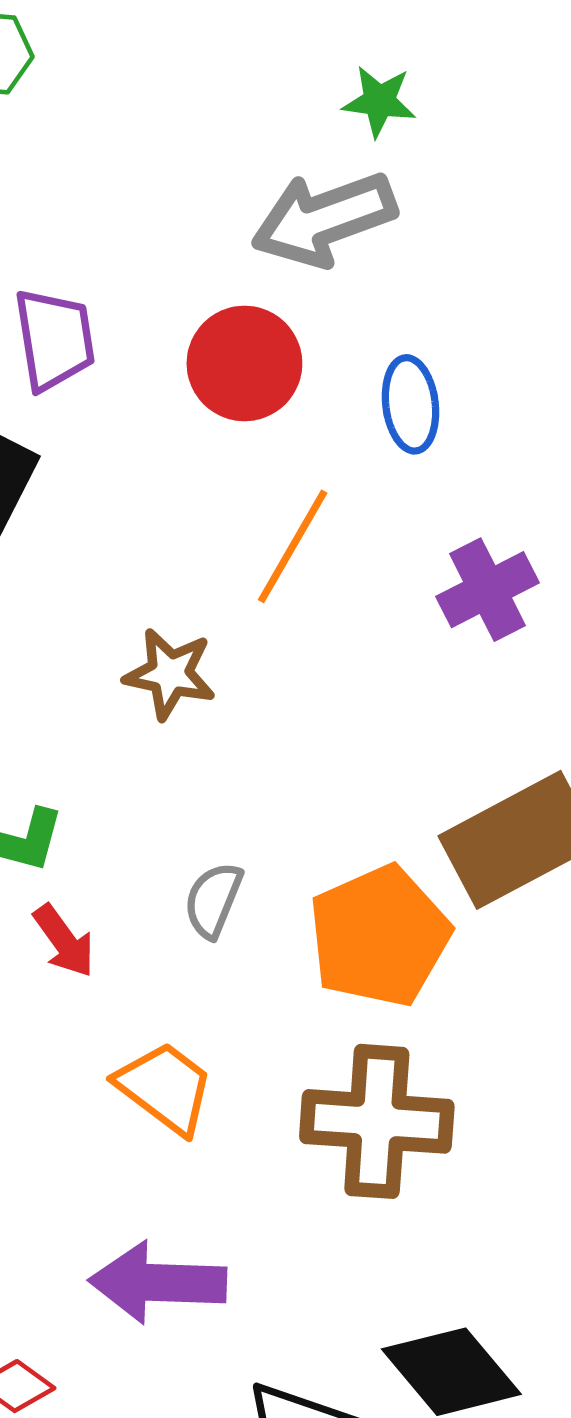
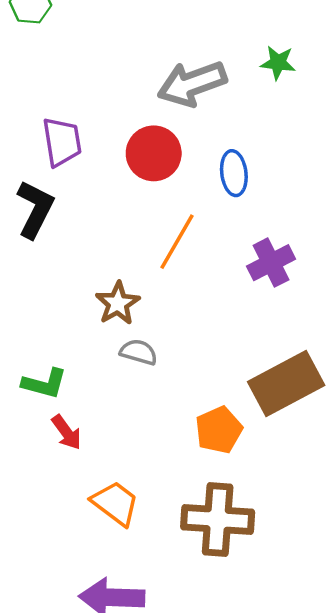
green star: (379, 101) -> (278, 63), moved
brown star: (170, 674) -> (118, 303), turned 30
gray semicircle: (213, 900) -> (139, 352), moved, turned 84
orange pentagon: (379, 936) -> (219, 430), size x0.7

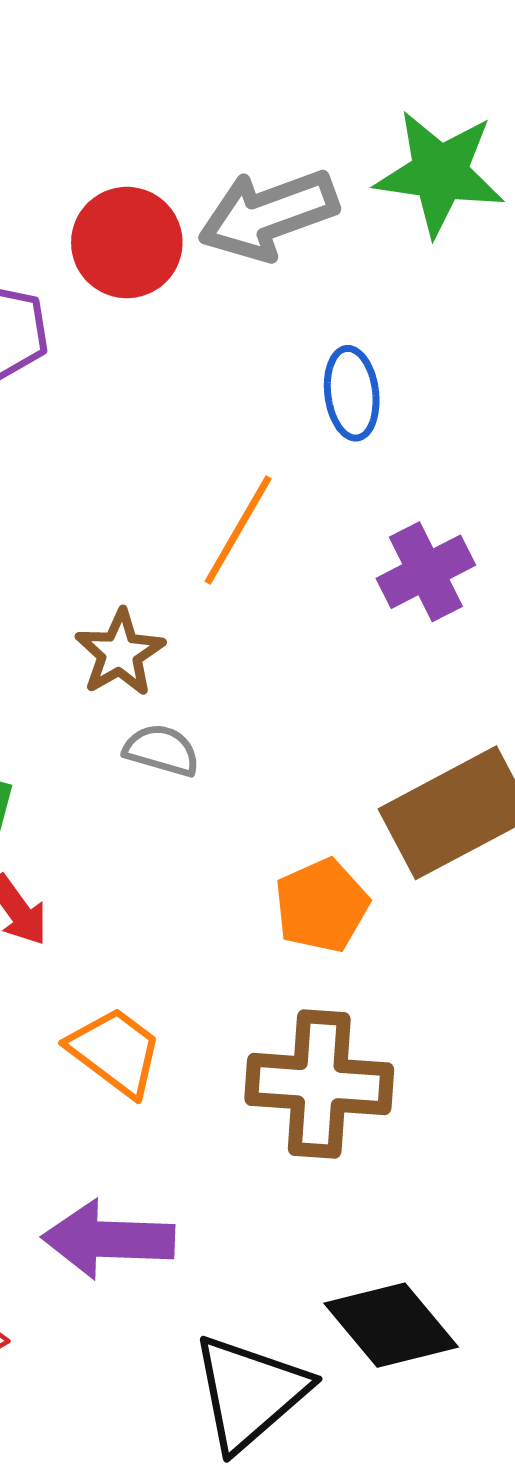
green star: (278, 63) -> (440, 173), size x1.8
red circle: (154, 153) -> (127, 243), moved

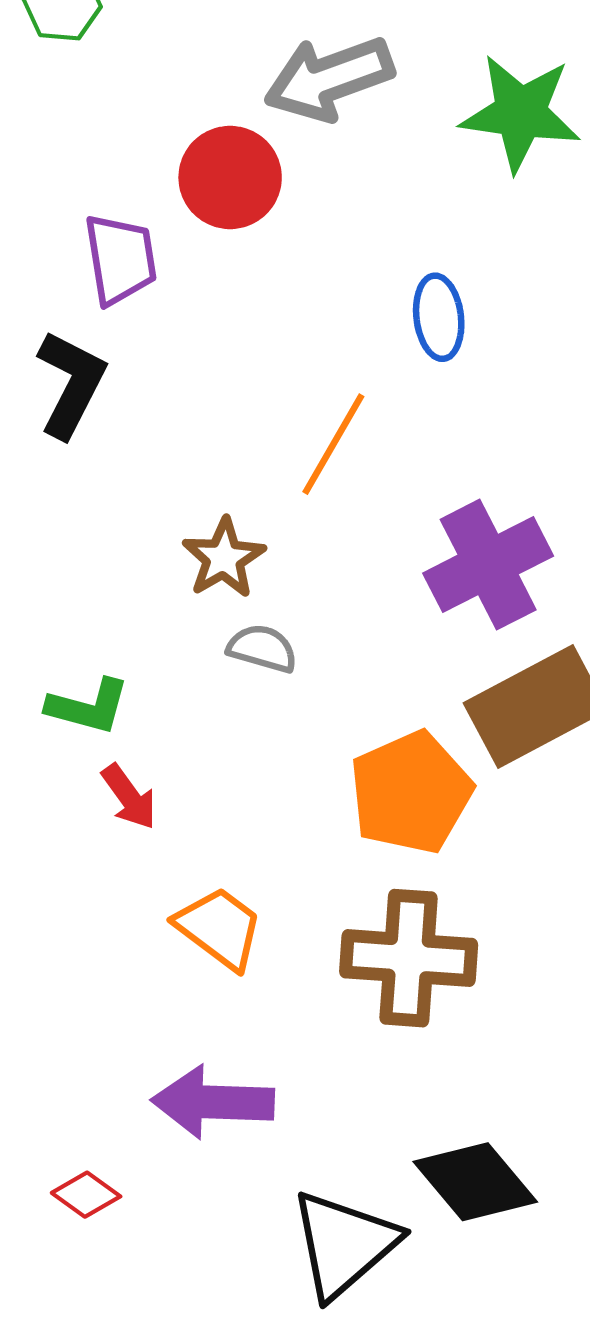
gray arrow: (268, 215) -> (329, 79), moved
purple cross: (426, 572) -> (488, 565), moved, size x1.4
orange pentagon: (322, 906) -> (411, 792), size x1.4

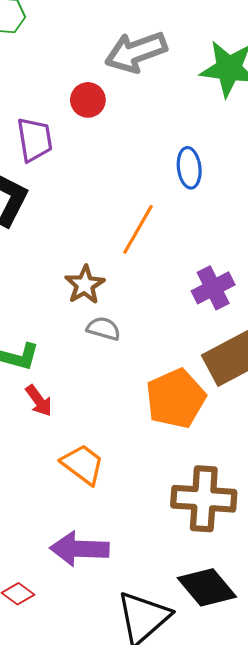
red circle: (230, 177) -> (88, 100), size x0.7
purple cross: (488, 565) -> (213, 288), size x0.7
brown cross: (409, 958) -> (204, 499), moved

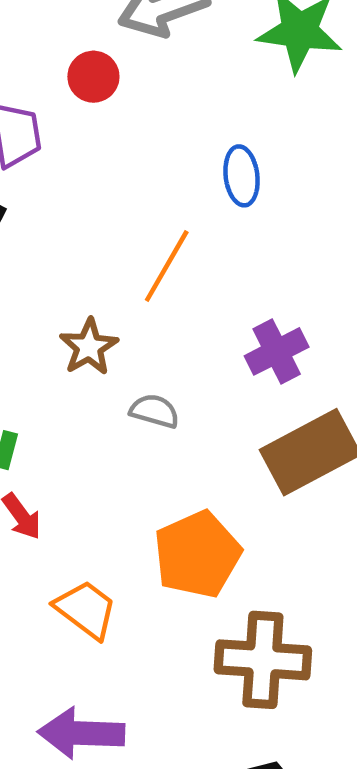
gray semicircle: (104, 329) -> (155, 411), moved
orange pentagon: (176, 399) -> (197, 555), moved

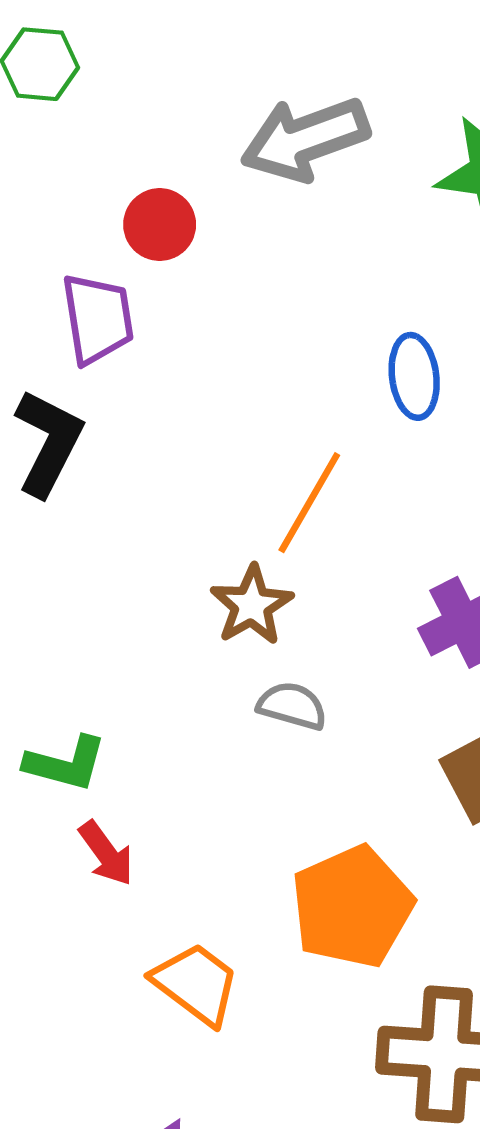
red circle: (93, 77) -> (160, 225), moved
brown star: (89, 347) -> (252, 605), moved

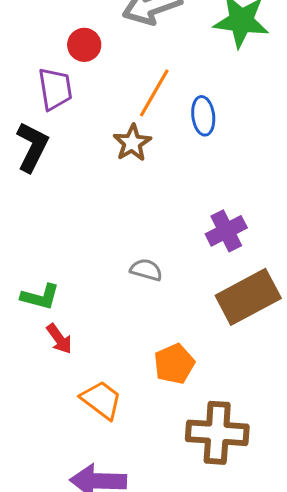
orange line: (309, 503) -> (154, 93), moved
brown star: (252, 605) -> (132, 143), moved
orange pentagon: (352, 907) -> (174, 364), size x0.7

